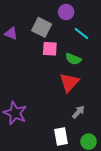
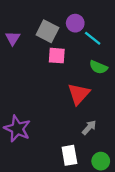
purple circle: (66, 12) -> (75, 23), moved
purple triangle: (11, 33) -> (13, 38), turned 40
green semicircle: (73, 59) -> (98, 67), moved

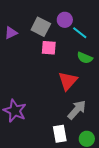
purple triangle: (13, 38) -> (11, 33), turned 32
gray arrow: (89, 127) -> (77, 110), size x1.5

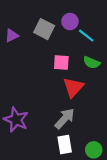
pink square: (49, 48) -> (61, 63), moved
gray arrow: (77, 110) -> (65, 119), moved

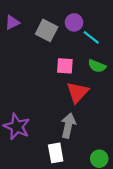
purple triangle: (12, 36) -> (12, 22), moved
gray arrow: (65, 119) -> (68, 125), turned -30
white rectangle: (65, 144) -> (56, 153), moved

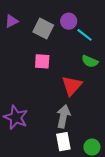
pink square: (65, 66) -> (42, 61), moved
white rectangle: (56, 153) -> (63, 142), moved

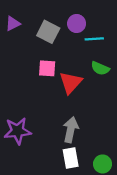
cyan line: (85, 35) -> (94, 39), turned -42
red triangle: (72, 86) -> (71, 83), moved
purple star: (16, 117) -> (18, 131), turned -30

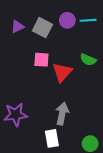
purple triangle: (13, 24) -> (18, 27), moved
cyan line: (94, 39) -> (88, 20), moved
white rectangle: (71, 158) -> (52, 138), moved

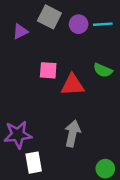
gray square: (42, 28) -> (49, 17), moved
red triangle: (62, 72) -> (72, 85), turned 45
white rectangle: (52, 138) -> (34, 163), moved

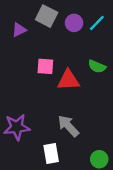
cyan line: (103, 24) -> (97, 23), turned -42
gray arrow: (72, 133) -> (68, 126), turned -55
white rectangle: (34, 163) -> (51, 153), moved

